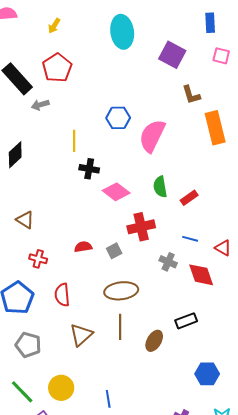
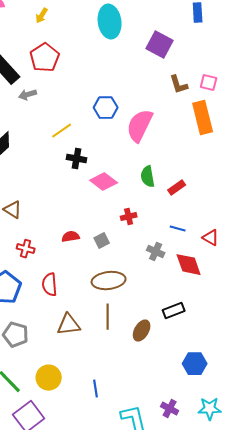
pink square: (221, 56) -> (209, 83), moved
yellow line: (74, 141) -> (62, 131), turned 55
red cross: (141, 227) -> (129, 217), size x0.6
brown triangle: (81, 335) -> (69, 325), turned 35

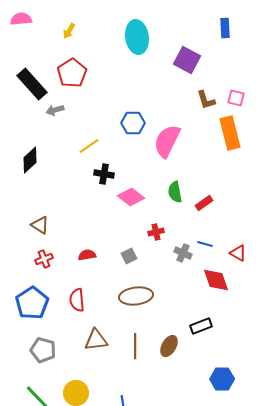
red semicircle: (71, 237) -> (87, 255), moved
red cross: (26, 249) -> (44, 259), moved, turned -36
gray cross: (156, 252) -> (183, 253), moved
brown line: (108, 317) -> (135, 346), moved

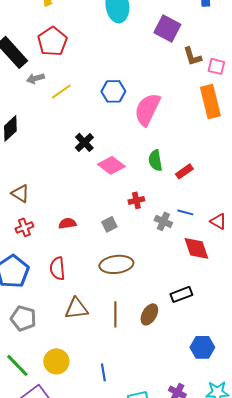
brown L-shape: (206, 100) -> (192, 56), moved
yellow line: (89, 146) -> (61, 91), moved
black cross: (104, 174) -> (84, 142), turned 36

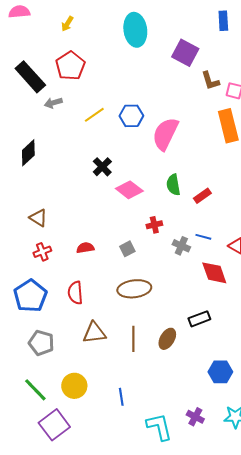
yellow line: (61, 91) -> (94, 115), moved

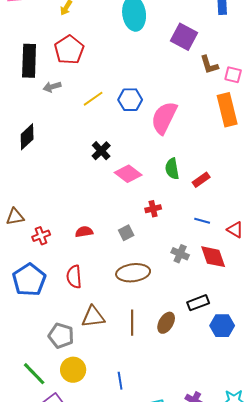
black rectangle: (30, 77) -> (29, 61), turned 44
brown triangle: (38, 218) -> (15, 217), moved, turned -42
gray cross: (181, 246) -> (180, 254), moved
gray pentagon: (41, 343) -> (61, 336), moved
blue hexagon: (220, 372) -> (222, 326), moved

